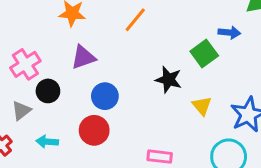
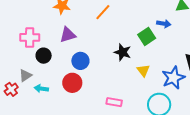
pink cross: (25, 64) -> (30, 37), turned 30
gray triangle: (21, 111) -> (25, 75), moved

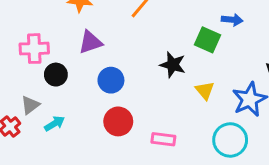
green square: (147, 36) -> (208, 40), turned -30
red circle: (72, 83) -> (118, 121), moved
cyan arrow: (41, 89) -> (55, 124), turned 144

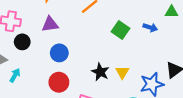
green square: (208, 40) -> (121, 30), moved
black star: (173, 65) -> (100, 72), moved
cyan arrow: (55, 124) -> (15, 75), turned -40

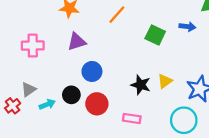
black circle: (22, 42) -> (71, 95), moved
yellow triangle: (122, 72) -> (165, 81), turned 32
cyan arrow: (15, 75) -> (47, 104), turned 48

